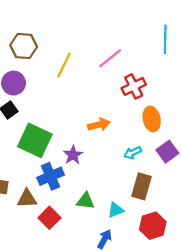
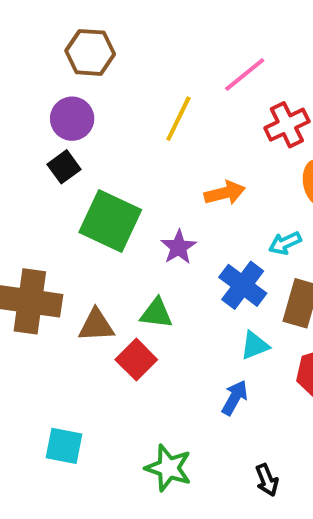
yellow line: (64, 65) -> (178, 119), moved
blue cross: (51, 176) -> (243, 285), moved, turned -30
green triangle: (85, 201) -> (156, 313), moved

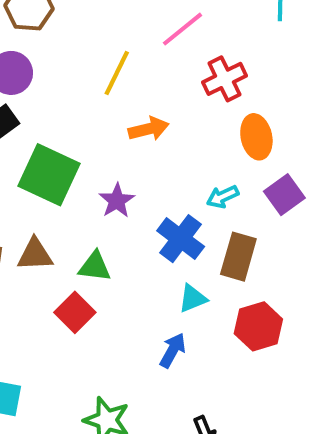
orange arrow: (225, 193) -> (149, 129), moved
brown triangle: (96, 325) -> (35, 255), moved

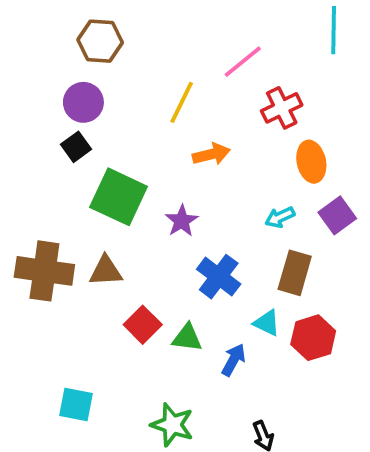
blue cross: (181, 239) -> (219, 277), moved
green triangle: (95, 267) -> (187, 338), moved
cyan triangle: (193, 298) -> (267, 323), moved, turned 48

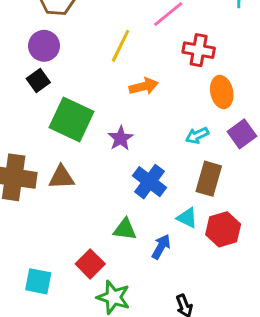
red cross: (282, 108) -> (199, 50), turned 36
red square: (143, 325) -> (90, 264), moved

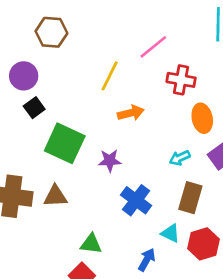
purple circle: (44, 46) -> (24, 76), moved
purple star: (121, 138) -> (110, 161), turned 30
green triangle: (125, 229) -> (91, 244), moved

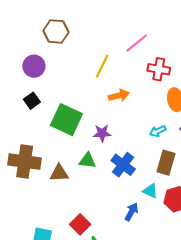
black square: (34, 108) -> (32, 101), moved
brown triangle: (55, 196) -> (59, 173), moved
green triangle: (91, 244) -> (87, 160), moved

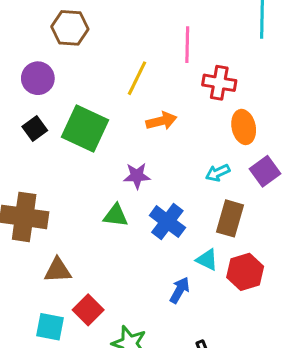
pink line: (137, 43) -> (187, 45), turned -50
green square: (66, 120) -> (85, 129), moved
brown triangle: (59, 173) -> (58, 270), moved
red square: (80, 224) -> (88, 310), moved

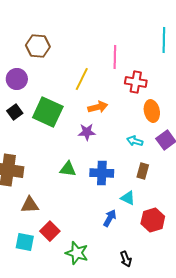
cyan arrow: (218, 173) -> (135, 141), turned 42
purple star: (137, 176) -> (87, 132), moved
brown rectangle: (230, 218) -> (143, 171), size x0.7
blue cross: (167, 222) -> (102, 173), turned -35
red hexagon: (245, 272) -> (153, 220), moved

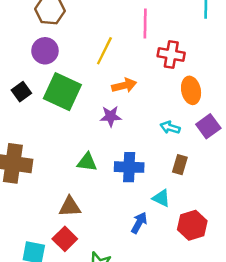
purple circle: (17, 79) -> (45, 51), moved
brown triangle: (30, 205) -> (70, 207), moved

